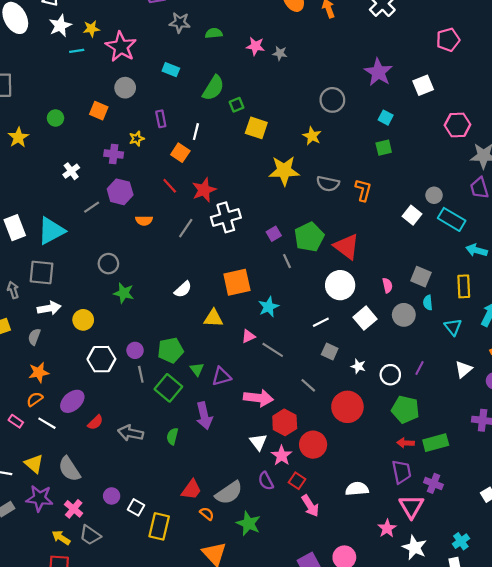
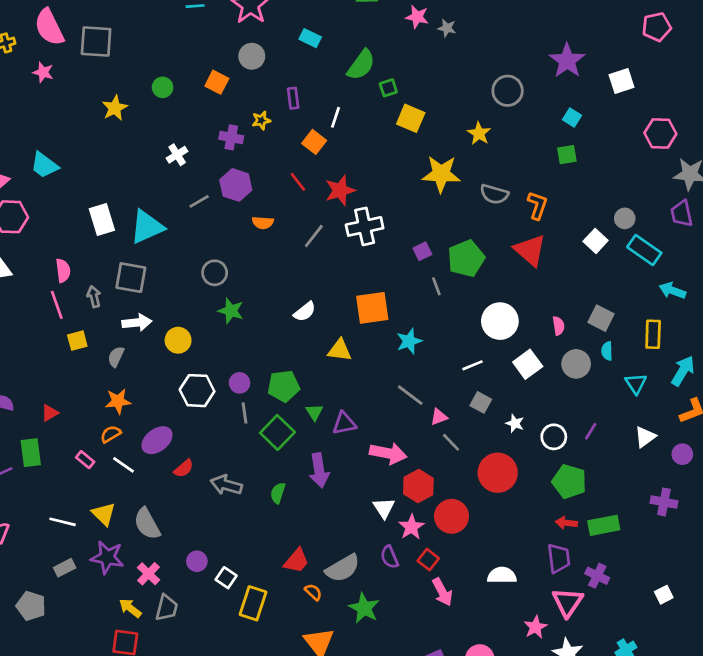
red triangle: (347, 247) -> (530, 250), moved
pink triangle: (248, 336) -> (439, 417), moved
gray trapezoid: (90, 535) -> (167, 608), turned -115

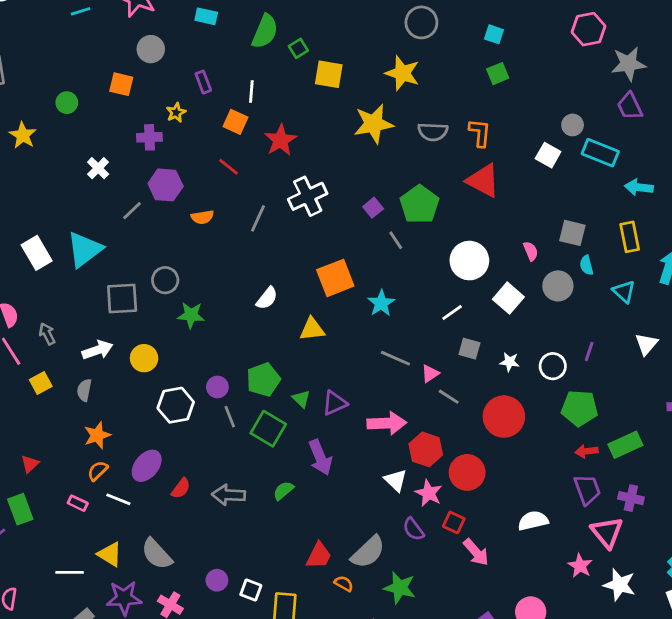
yellow star: (479, 133) -> (402, 73), size x1.4
red star: (340, 190) -> (280, 140), moved
gray square: (131, 278) -> (122, 299), moved
green semicircle: (278, 493) -> (283, 491), turned 45

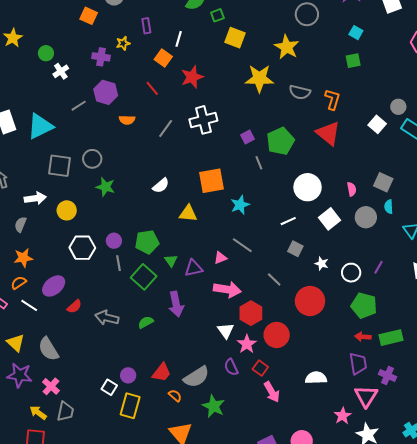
green circle: (67, 103) -> (46, 53), moved
pink triangle: (430, 374) -> (220, 258), moved
purple circle: (217, 580) -> (128, 375), moved

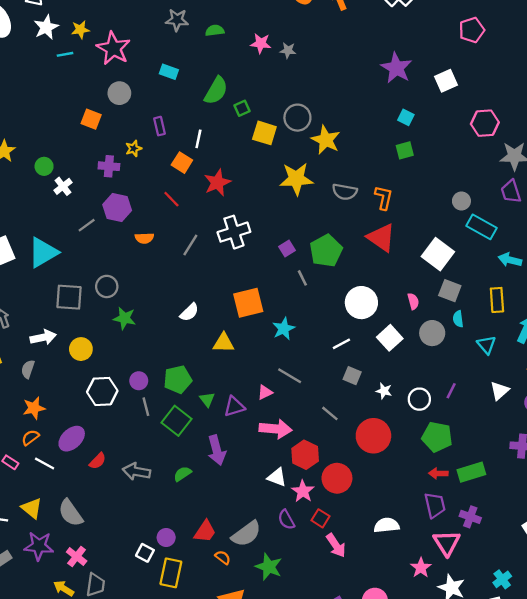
gray circle: (307, 14) -> (297, 118), moved
white square: (377, 124) -> (438, 254), moved, size x1.5
white triangle: (226, 331) -> (277, 477), turned -30

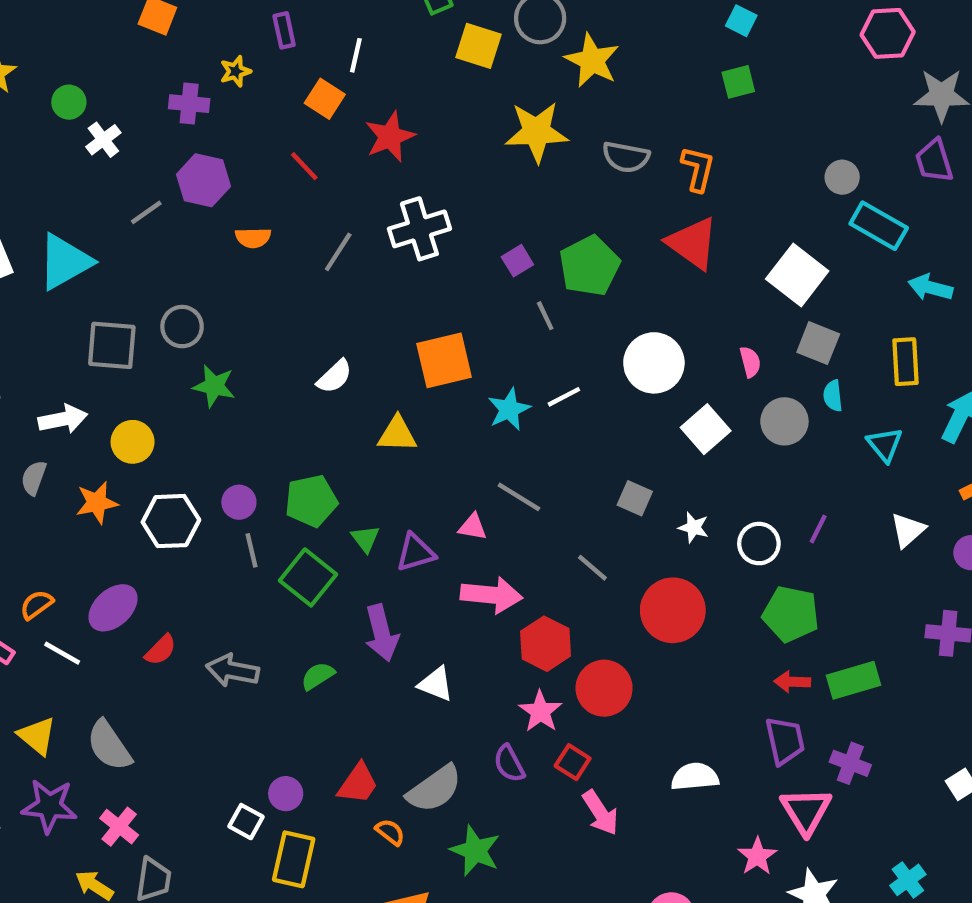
white line: (341, 344) -> (564, 397), moved
pink triangle: (265, 392) -> (473, 527), turned 35
orange star: (34, 408) -> (97, 503), moved
white triangle: (277, 477) -> (436, 684), moved

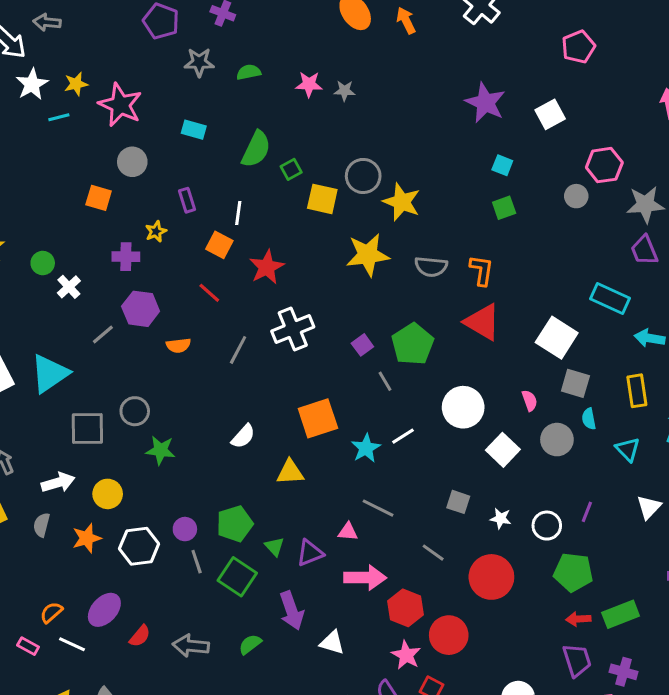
gray circle: (842, 177) -> (576, 196), moved

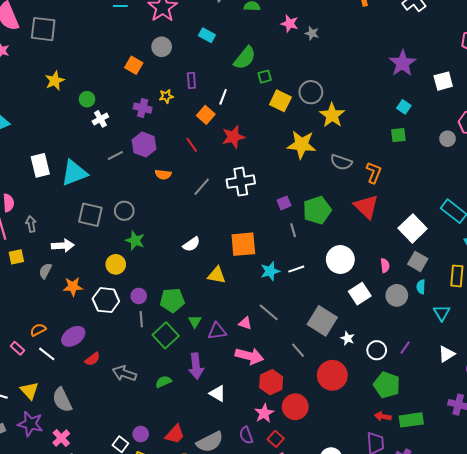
yellow circle: (108, 494) -> (116, 264), moved
gray square: (458, 502) -> (322, 321), size x1.8

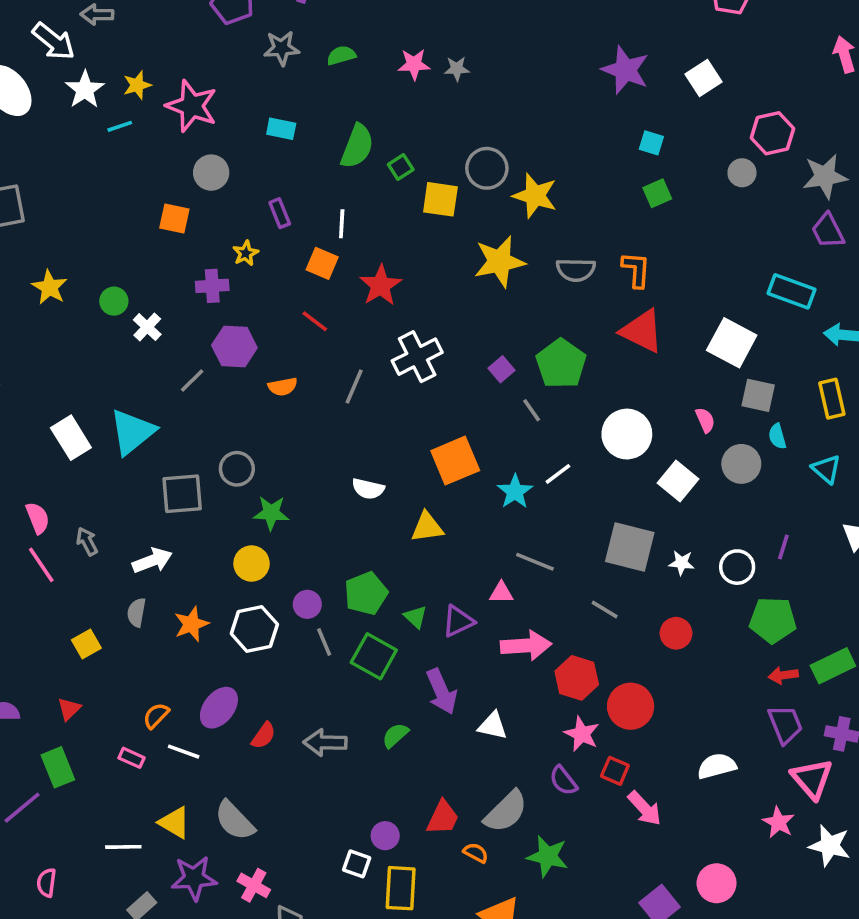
white semicircle: (191, 244) -> (368, 489), turned 66
yellow square: (16, 257) -> (86, 644), moved
red circle: (332, 375) -> (676, 633), size x0.6

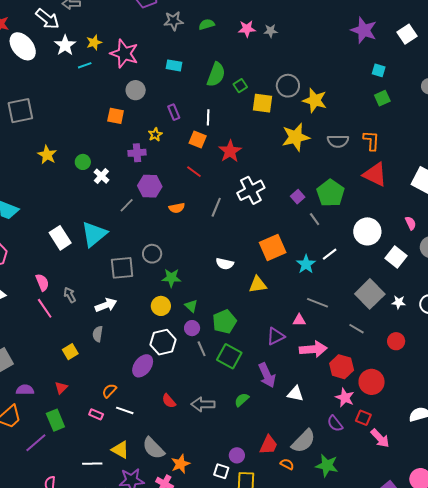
gray square: (630, 547) -> (370, 294), turned 32
green triangle: (415, 617) -> (191, 306), moved
orange star: (191, 624) -> (181, 464), moved
purple ellipse: (219, 708) -> (143, 366), moved
red semicircle: (264, 736) -> (169, 401), turned 105

